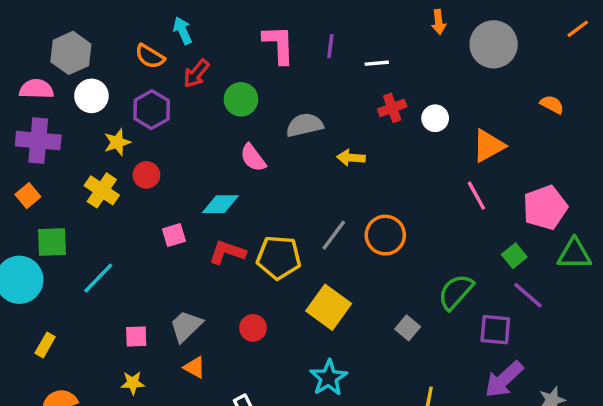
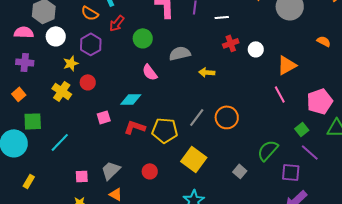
purple cross: (38, 141) -> (25, 62), size x0.7

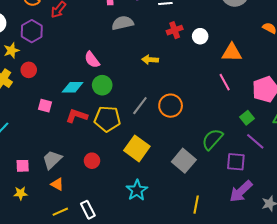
green circle: (143, 38) -> (102, 85), moved
gray semicircle: (180, 53) -> (123, 23), moved
orange triangle: (287, 65) -> (232, 53), turned 30
pink square: (104, 117) -> (45, 106), turned 32
gray square: (240, 171) -> (184, 161), size x1.6

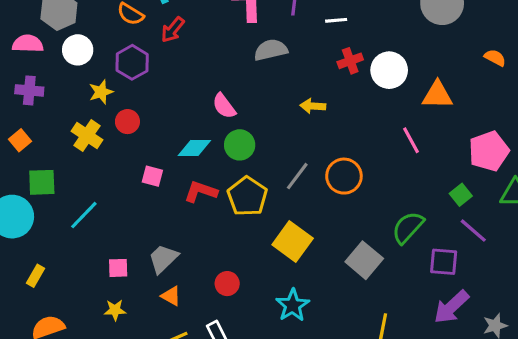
white circle: (200, 36) -> (389, 70), size x1.5
pink line: (225, 82) -> (411, 140), moved
yellow pentagon: (107, 119) -> (247, 196), turned 30
red circle: (92, 161) -> (227, 284), moved

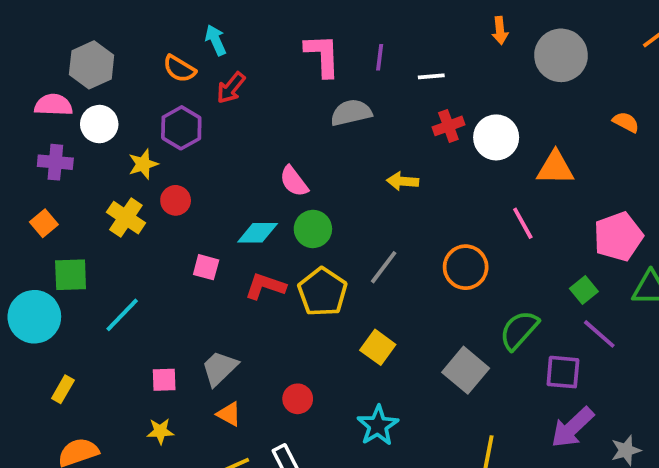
white circle: (78, 50) -> (99, 124), moved
orange circle: (344, 176) -> (466, 267), moved
yellow square: (293, 241) -> (378, 347), size x0.7

